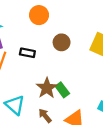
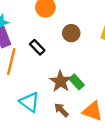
black rectangle: (27, 53) -> (37, 47), turned 40

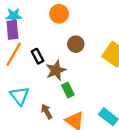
black rectangle: (37, 47) -> (37, 56), moved
brown star: (60, 81) -> (56, 70), moved

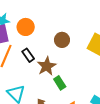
orange circle: (59, 14) -> (26, 27), moved

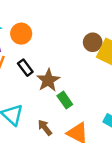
brown circle: (62, 40) -> (93, 42), moved

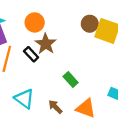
orange circle: (21, 34) -> (35, 22), moved
brown star: (48, 80) -> (46, 44), moved

